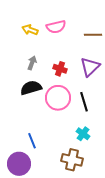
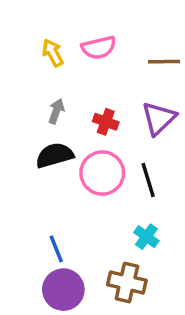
yellow arrow: (30, 30) -> (53, 53), turned 42
purple circle: (19, 164) -> (63, 290), moved

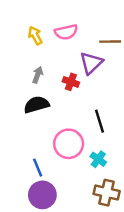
purple triangle: (159, 118) -> (91, 63), moved
pink circle: (102, 173) -> (69, 144), moved
brown cross: (127, 283) -> (107, 193), moved

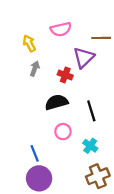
yellow arrow: (35, 36) -> (29, 43), moved
black semicircle: (36, 105) -> (56, 102), moved
pink circle: (69, 144) -> (63, 132), size x0.6
brown cross: (107, 193) -> (98, 176), turned -35

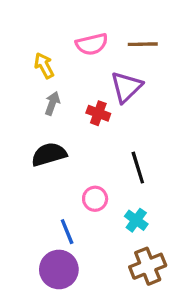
brown line: (101, 38) -> (143, 44), moved
black semicircle: (56, 102) -> (49, 154), moved
blue line: (35, 153) -> (67, 232), moved

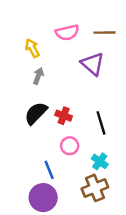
purple triangle: (126, 87) -> (93, 64), turned -35
red cross: (98, 113) -> (64, 116), moved
black semicircle: (49, 154) -> (36, 113), turned -30
brown cross: (148, 266) -> (95, 188), moved

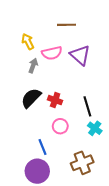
pink semicircle: (67, 33) -> (52, 53), moved
brown line: (105, 33) -> (67, 25), moved
cyan cross: (100, 161) -> (95, 128), moved

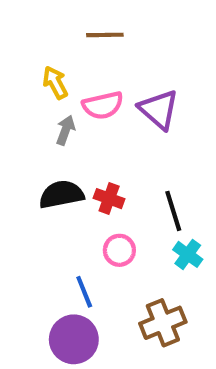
brown line: (67, 25) -> (105, 35), moved
black semicircle: (31, 98) -> (61, 194), turned 35

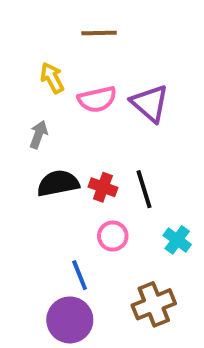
gray arrow: (66, 130) -> (39, 135), moved
black line: (173, 211) -> (144, 189), moved

